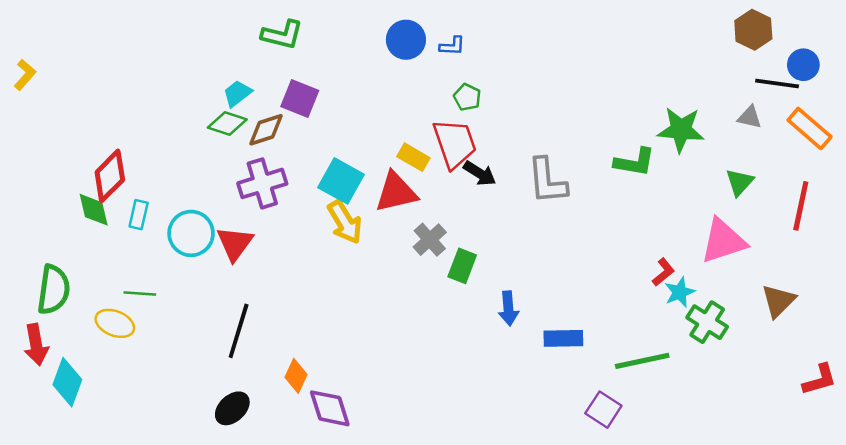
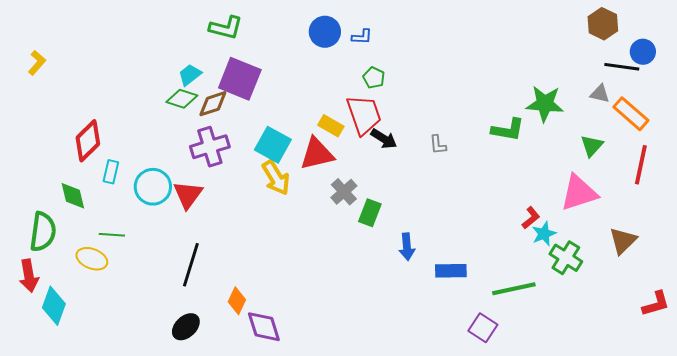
yellow L-shape: (25, 75) -> (37, 63), moved
purple square: (300, 98) -> (240, 79), size x1.4
orange rectangle: (810, 128) -> (631, 114), moved
gray L-shape: (547, 181) -> (438, 145), size x0.5
green diamond: (94, 210) -> (73, 196), moved

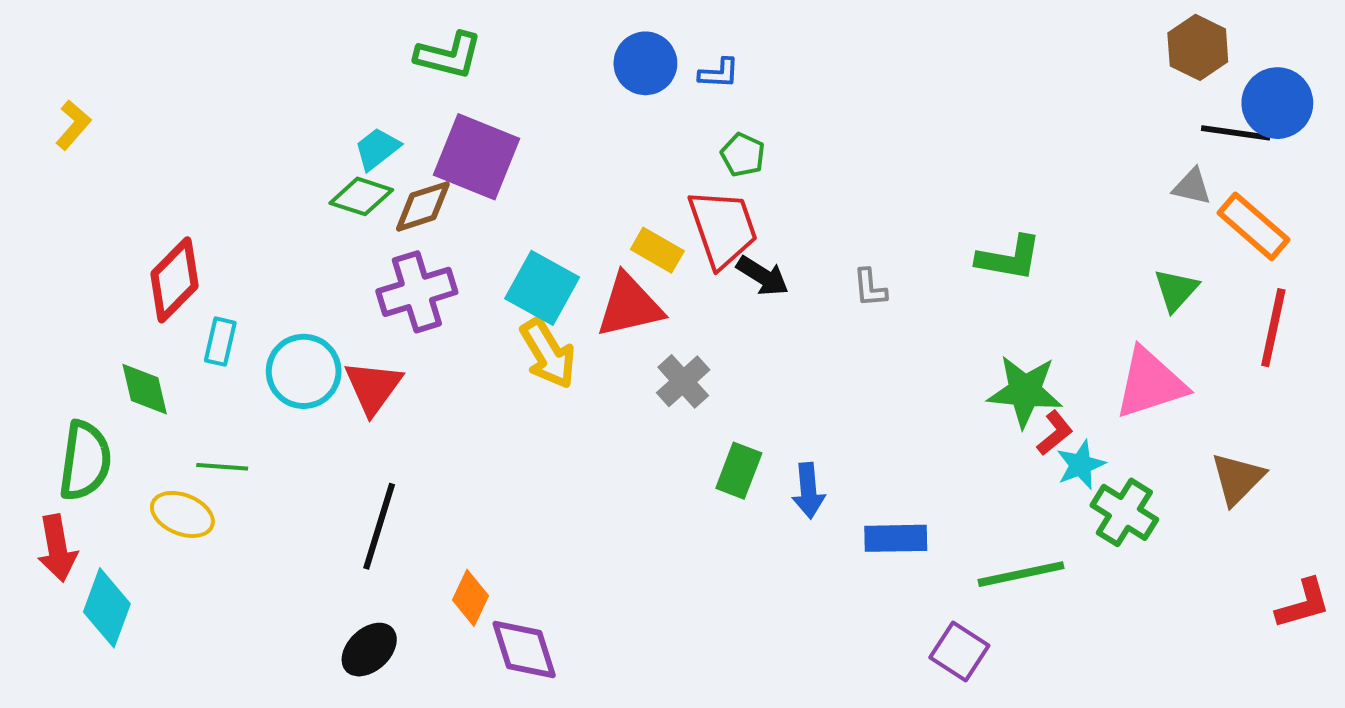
blue circle: (643, 52) -> (1277, 103), size x1.4
green star: (545, 104) -> (1025, 391), moved
green rectangle: (370, 213) -> (739, 471), moved

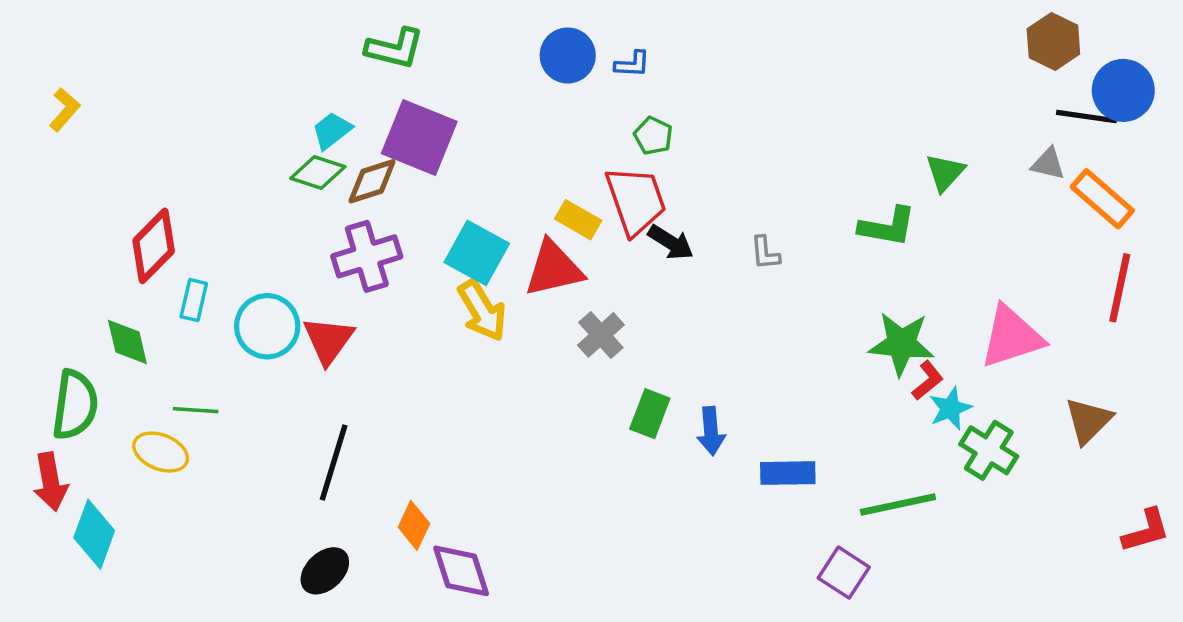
green triangle: (1176, 290) -> (945, 173), moved

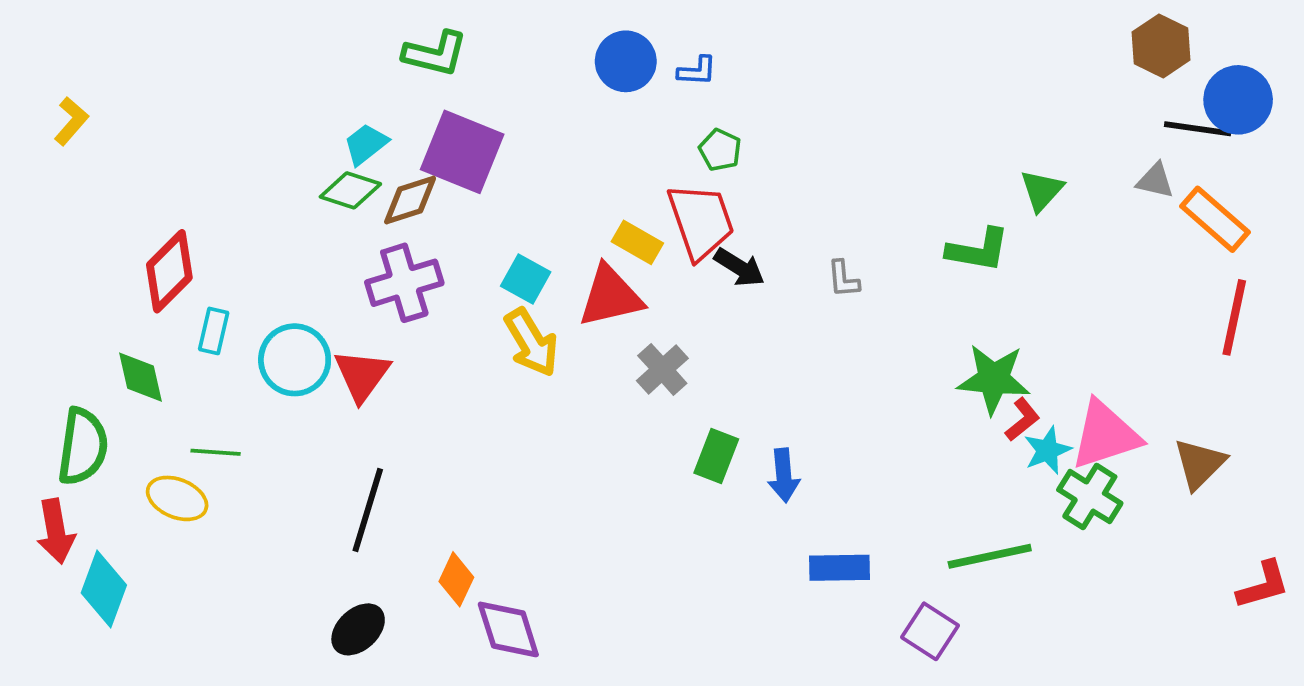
cyan square: (477, 253) -> (526, 279), size x0.7
pink triangle: (1011, 337) -> (1105, 435), moved
blue rectangle: (788, 473) -> (839, 568), moved

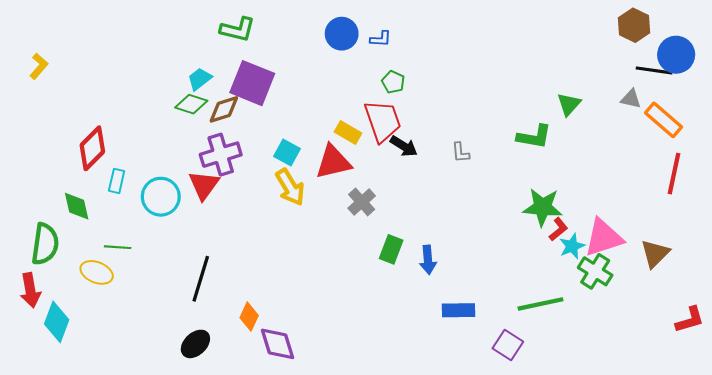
red triangle: (362, 375) -> (204, 185), moved

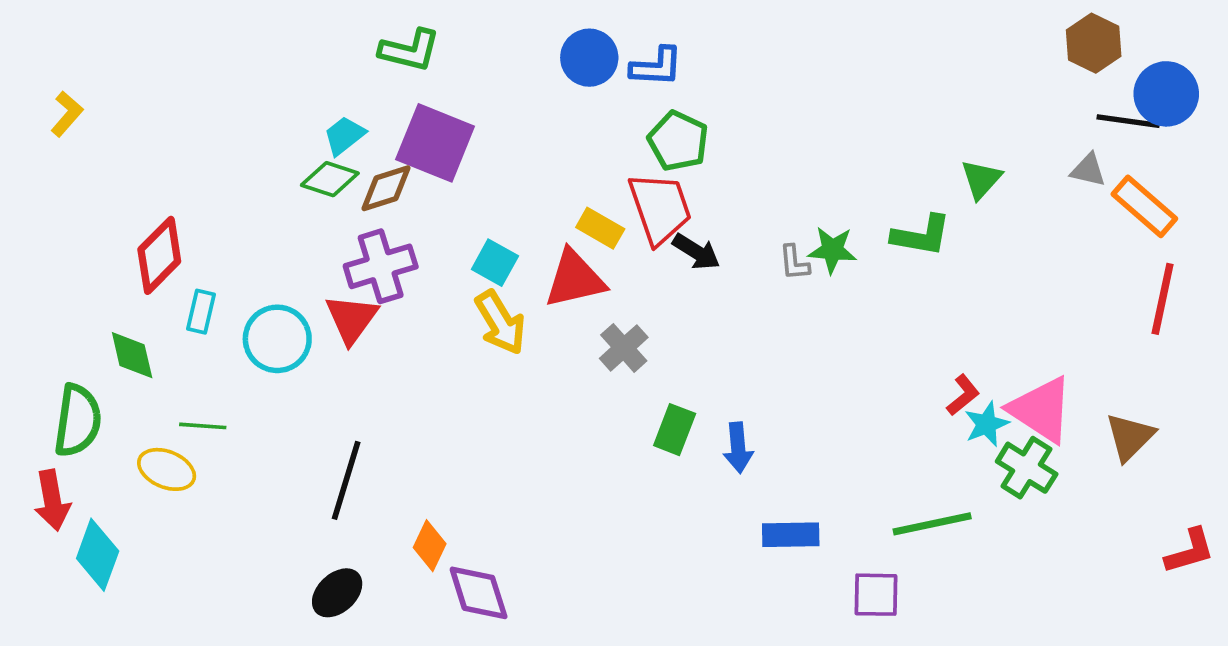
blue L-shape: (381, 39) -> (656, 67), size x1.4
green pentagon: (393, 82) -> (678, 141), size x1.5
green star: (543, 207) -> (832, 250), moved, size x0.7
pink triangle: (604, 238) -> (1041, 410), turned 51
purple square: (508, 345) -> (876, 595), turned -32

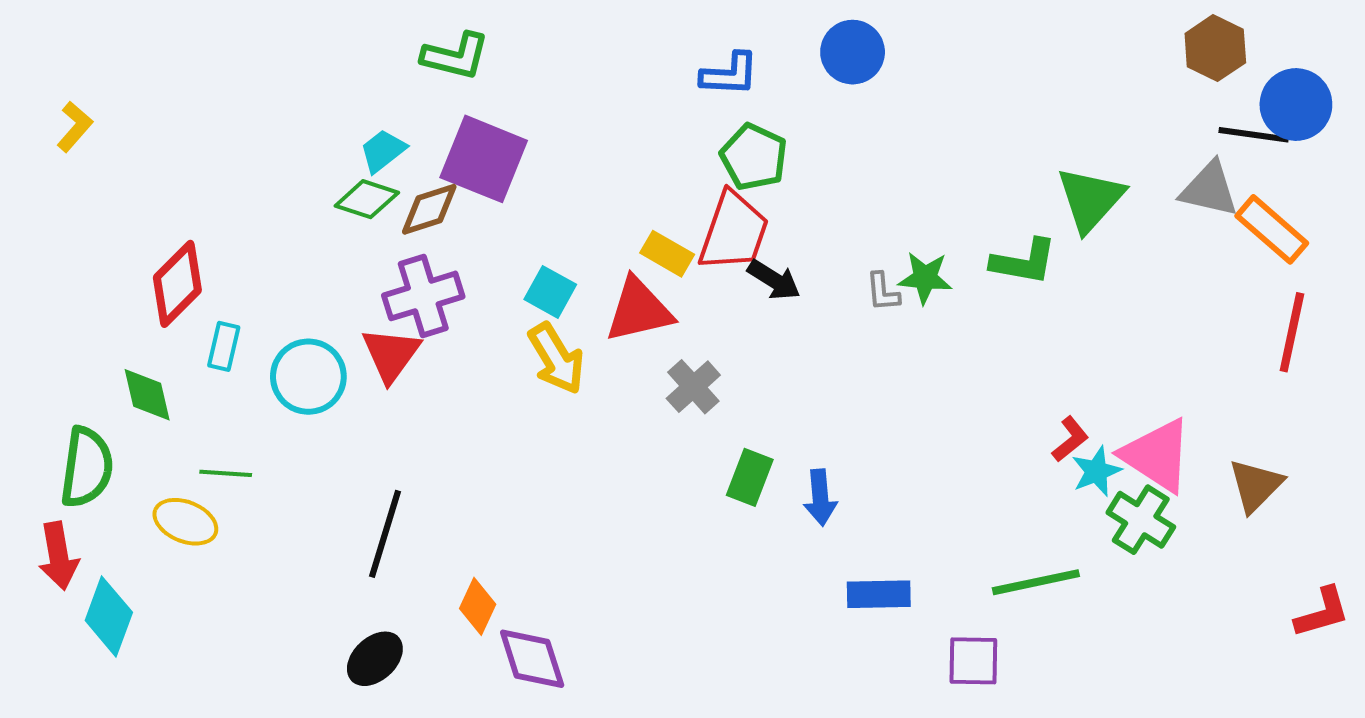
blue circle: (589, 58) -> (853, 52), moved
gray triangle: (1088, 170) -> (1209, 189), size x1.5
green triangle: (981, 179) -> (1090, 199), size x1.5
red trapezoid: (660, 208) -> (734, 231), turned 38

